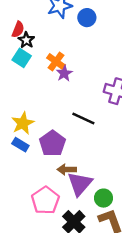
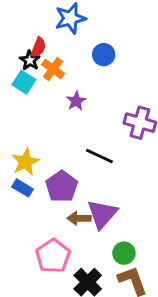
blue circle: (87, 18) -> (104, 55), moved
red semicircle: (18, 29) -> (38, 47), moved
orange cross: (56, 62) -> (53, 69), moved
purple triangle: (80, 184) -> (102, 214), moved

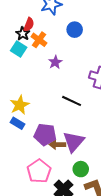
purple pentagon: (62, 186) -> (45, 134), moved, turned -30
green circle: (124, 253) -> (81, 169), moved

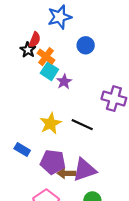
cyan square: (19, 49) -> (49, 71), moved
yellow star: (20, 105) -> (51, 123), moved
purple triangle: (74, 142) -> (84, 170), turned 30

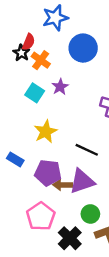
blue circle: (86, 45) -> (83, 48), size x1.5
cyan square: (49, 71) -> (35, 93), moved
black line: (82, 125) -> (87, 150), moved

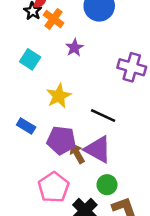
cyan square: (35, 93) -> (30, 59), moved
purple triangle: (82, 181) -> (98, 149), turned 48
brown arrow: (63, 185) -> (77, 153), turned 60

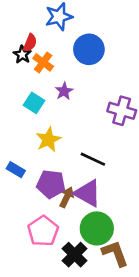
cyan square: (30, 59) -> (34, 103), moved
brown arrow: (77, 153) -> (67, 197), turned 54
green circle: (107, 185) -> (97, 228), size x1.6

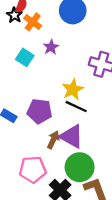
yellow star: (48, 140) -> (73, 89), moved
purple pentagon: (51, 184) -> (40, 111), moved
pink pentagon: (43, 231) -> (33, 169), turned 30

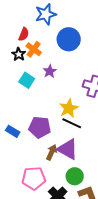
black star: (14, 15) -> (19, 54), moved
green circle: (80, 167) -> (75, 176), size x0.7

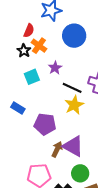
cyan square: (27, 80) -> (32, 77), turned 35
black line: (72, 123) -> (72, 88), moved
blue rectangle: (13, 131) -> (18, 108), moved

